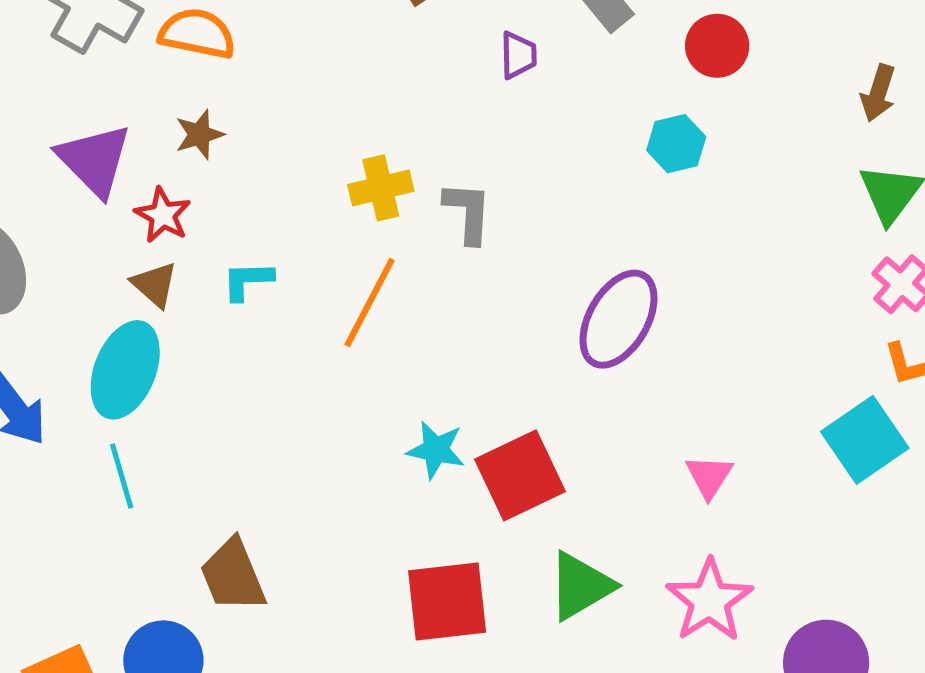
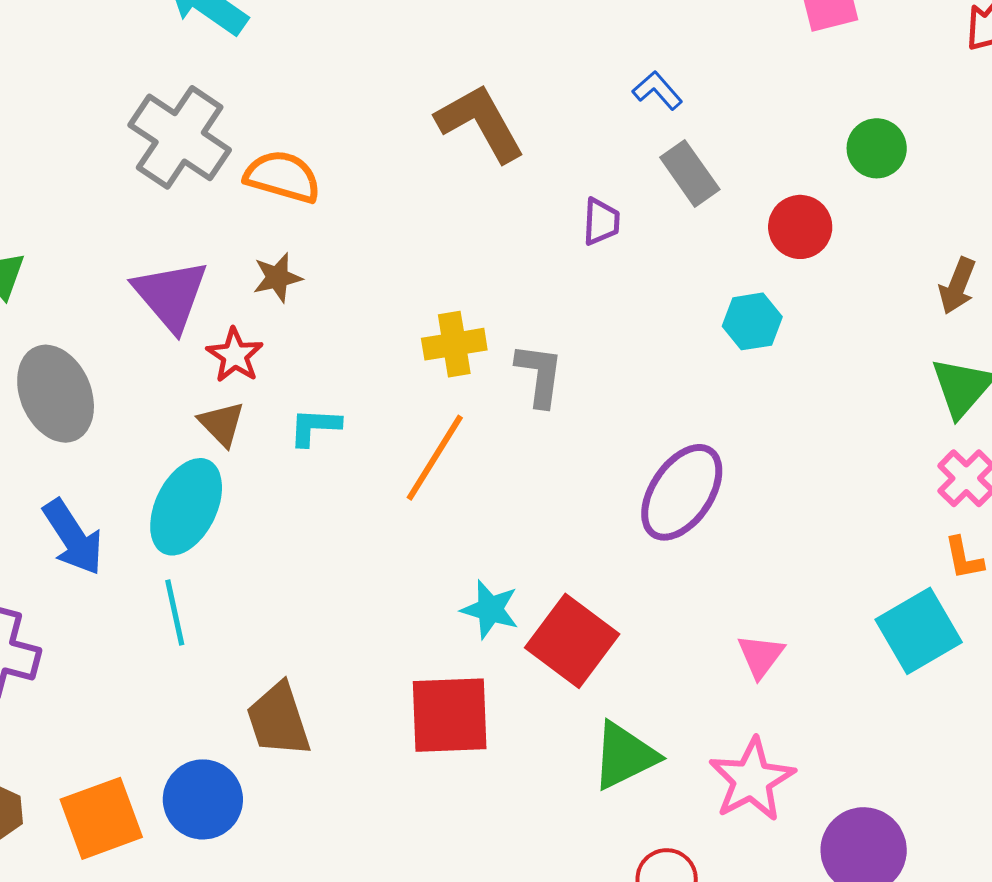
red square: (520, 475) -> (572, 641), turned -32
red square: (447, 602) -> (450, 715), moved

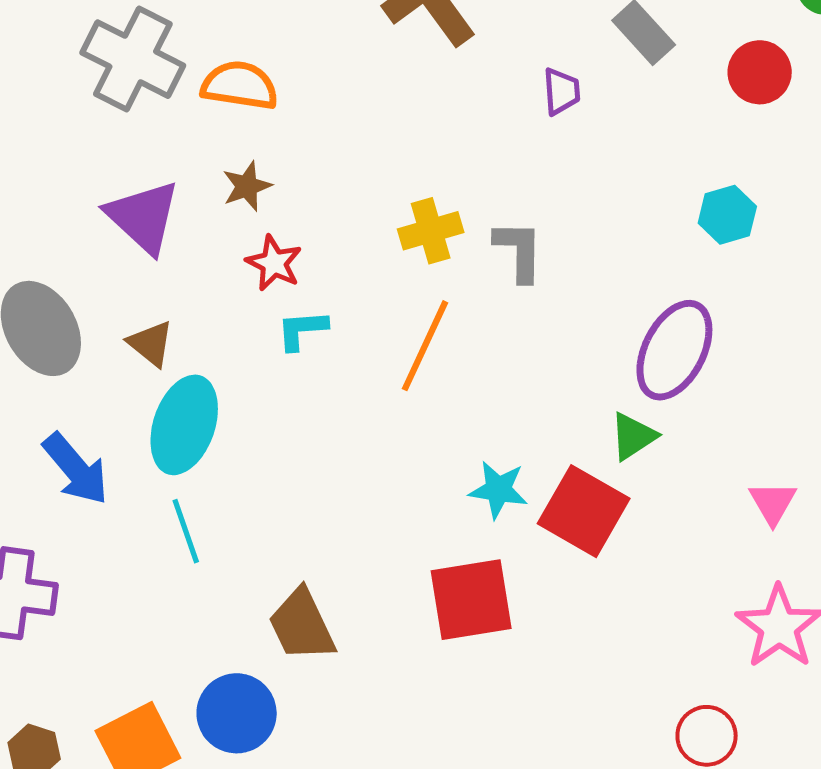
cyan hexagon: (752, 321) -> (727, 215), moved
red star: (235, 355) -> (274, 263), moved
brown triangle: (222, 424) -> (151, 344), moved
green triangle: (624, 756) -> (633, 436), moved, size x0.7

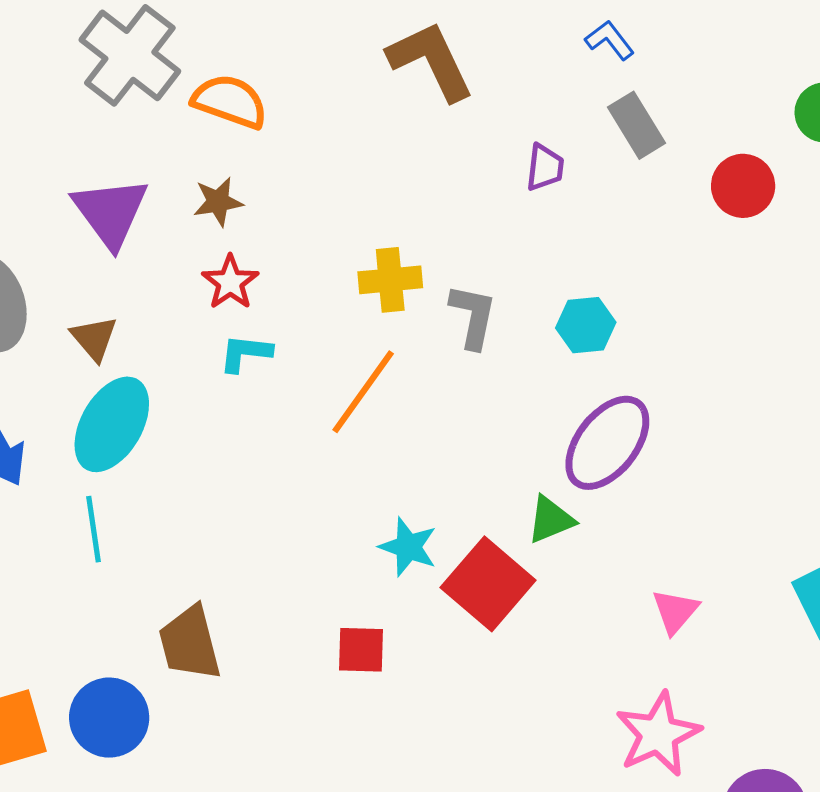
cyan hexagon: (727, 215) -> (586, 325), moved
red square: (471, 600) -> (361, 650), size x0.6

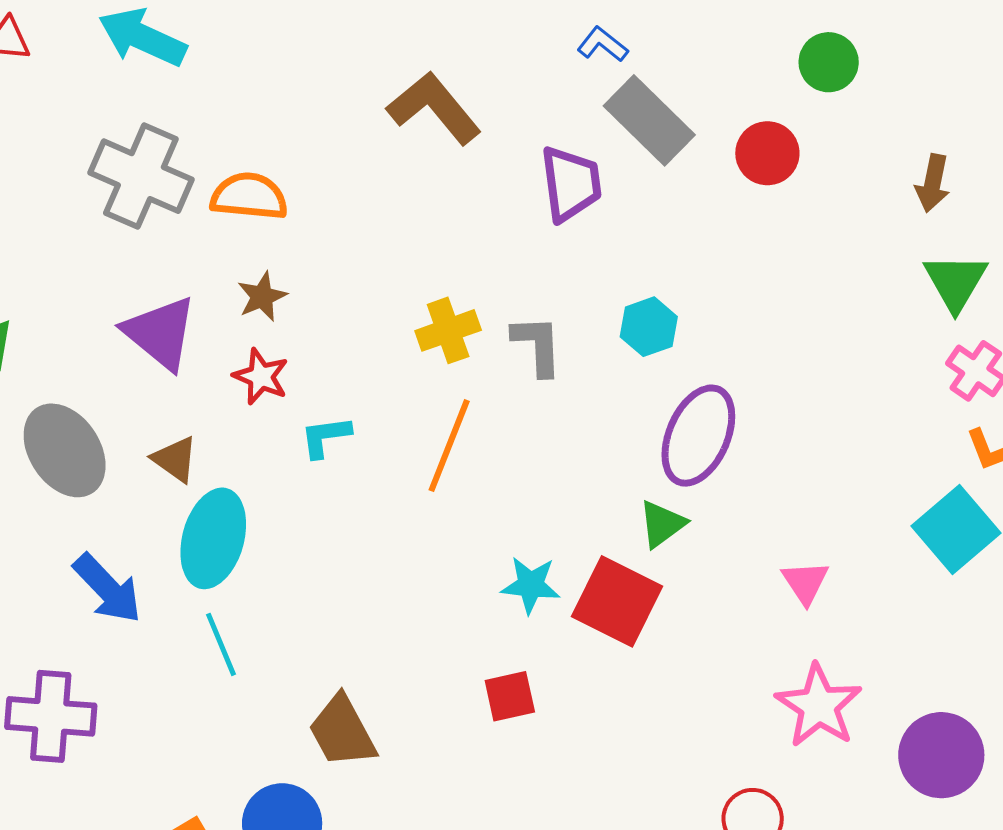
gray rectangle: (636, 125) -> (649, 120), size x1.4
purple trapezoid: (545, 167) -> (571, 184), size x1.6
red star: (230, 282) -> (261, 377), moved

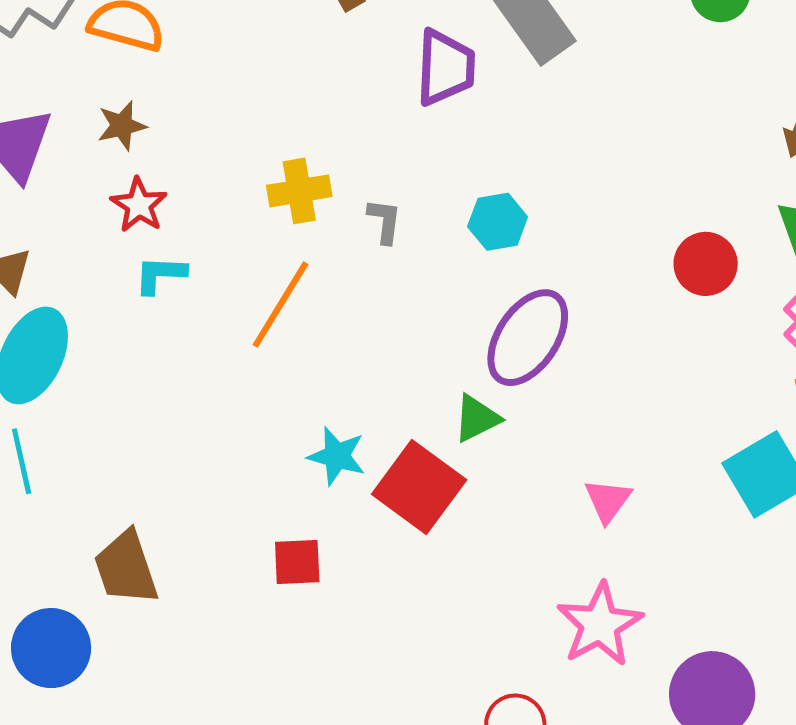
red circle: (767, 153) -> (706, 264), moved
gray L-shape: (537, 345) -> (385, 221), size x0.7
red star: (261, 377) -> (139, 205), moved

